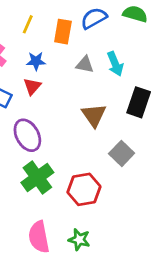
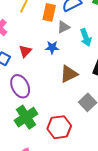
blue star: (36, 61) -> (52, 47), moved
gray triangle: (85, 65) -> (63, 27), moved, turned -40
brown triangle: (94, 115) -> (69, 74), turned 36

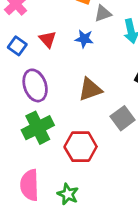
red triangle: (25, 51) -> (48, 39), turned -32
brown triangle: (69, 74) -> (90, 89), moved

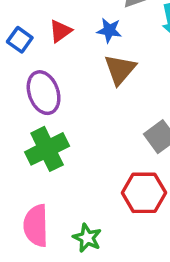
red triangle: (48, 39) -> (60, 31), turned 36
brown triangle: (90, 89) -> (120, 69), moved, turned -30
red hexagon: (81, 147) -> (144, 193), moved

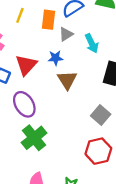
red triangle: (60, 31) -> (26, 65), size x1.5

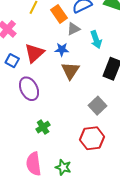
orange rectangle: (48, 20) -> (59, 14), turned -48
green cross: (34, 138) -> (43, 127), moved, size x0.6

